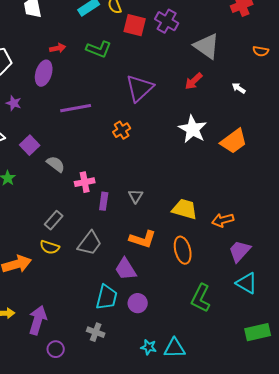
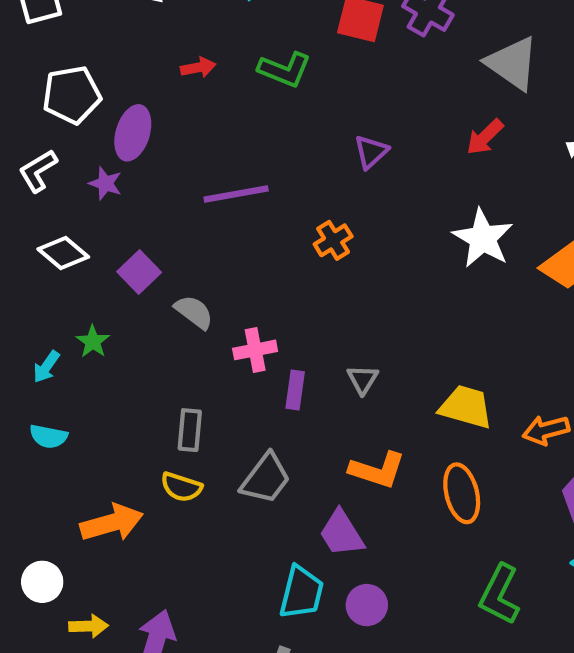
purple ellipse: (44, 73) -> (133, 133), moved
purple triangle: (140, 88) -> (371, 152), size x0.6
gray rectangle: (54, 220) -> (190, 430), turned -36

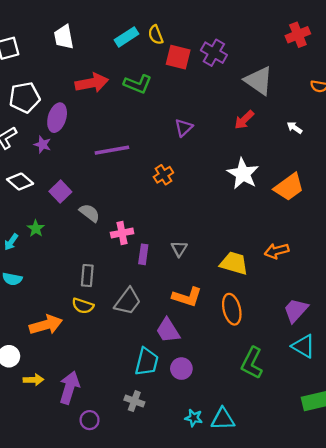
red arrow: (198, 67) -> (92, 83), size x1.8
orange arrow: (546, 430) -> (277, 251), moved

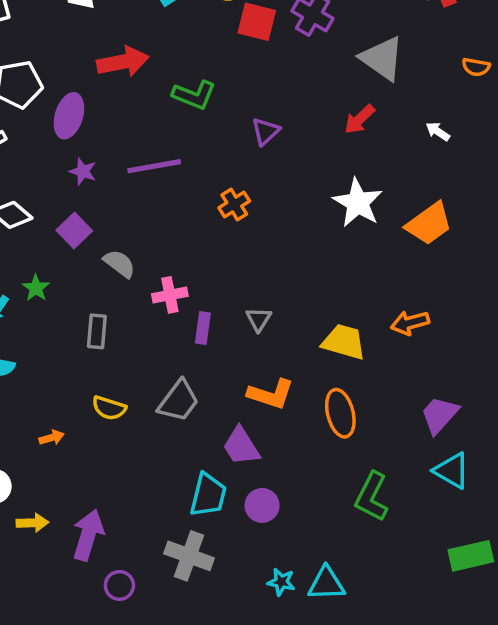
green L-shape: (138, 84) -> (194, 95), moved
purple star: (42, 145) -> (83, 171), moved
gray rectangle: (87, 276) -> (97, 331), moved
orange arrow: (46, 325) -> (52, 438), size x0.5
gray cross: (134, 401) -> (189, 556), size x1.5

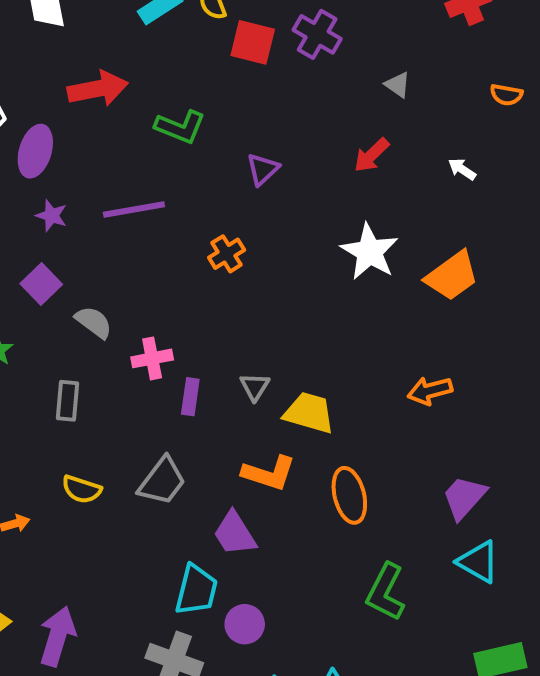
gray triangle: (382, 58) -> (398, 85), size x0.5
yellow trapezoid: (344, 342) -> (309, 413), moved
purple circle: (262, 505) -> (245, 624), moved

